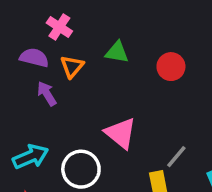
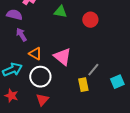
orange triangle: (72, 67) -> (35, 54), moved, turned -40

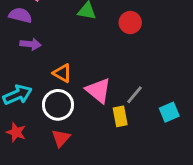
purple arrow: (21, 35) -> (31, 44), turned 128
orange triangle: (35, 54) -> (62, 73), moved
pink triangle: (62, 57) -> (98, 90), moved

